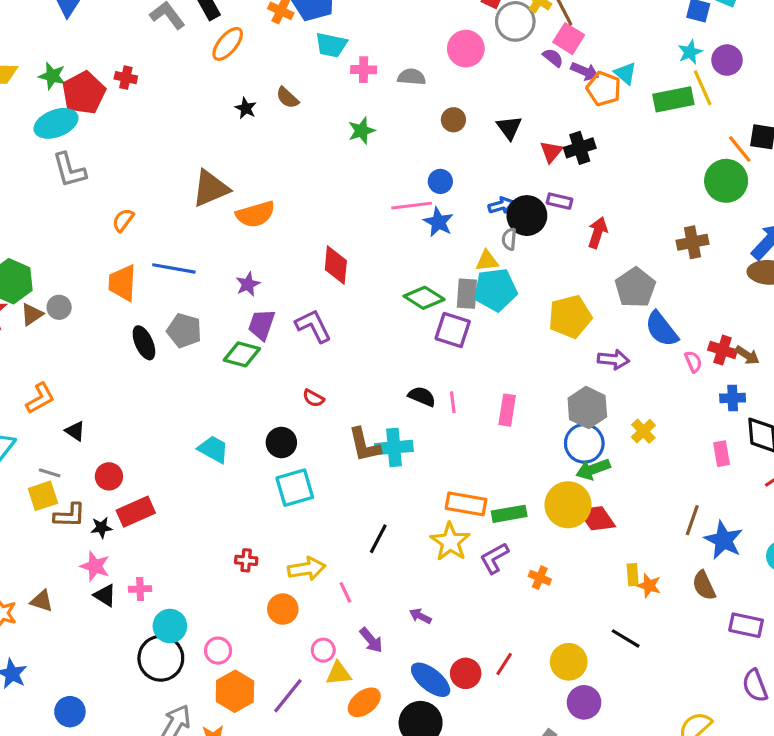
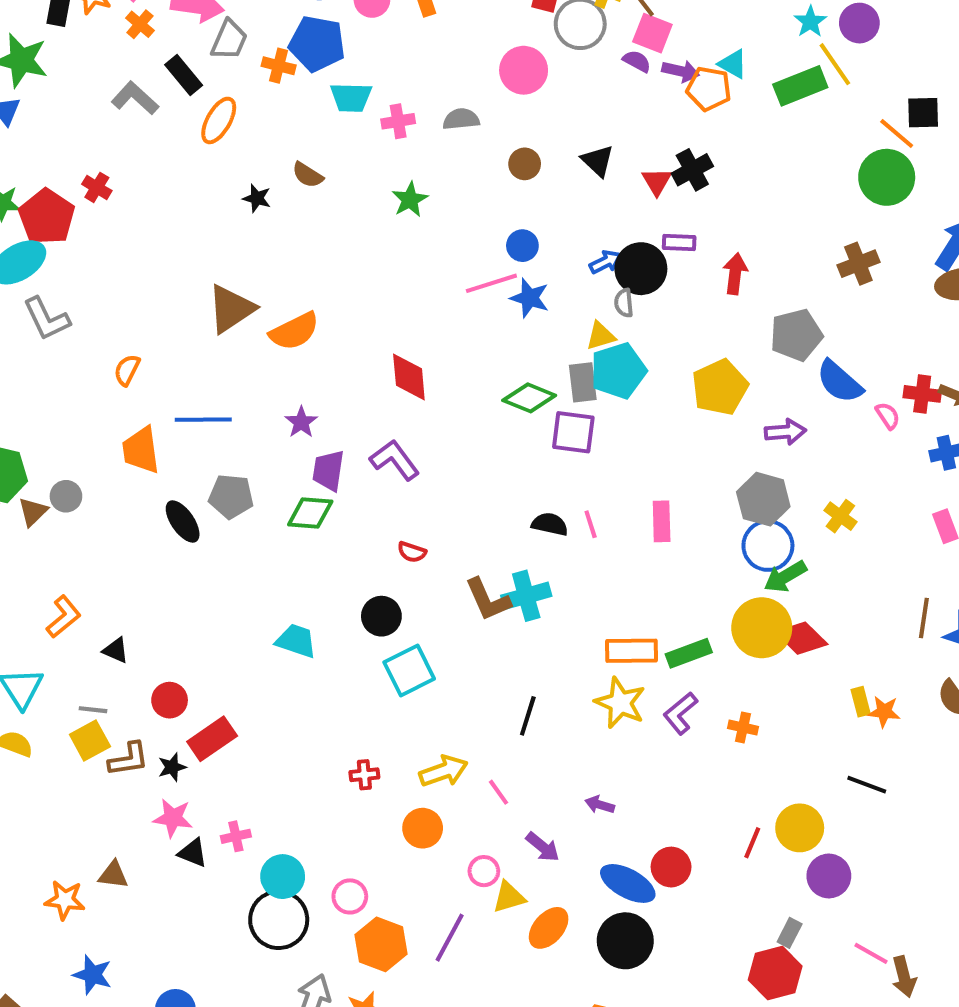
red cross: (126, 78) -> (97, 187), turned 30
gray pentagon: (635, 288) -> (796, 335), turned 30
red line: (504, 664) -> (752, 843), moved

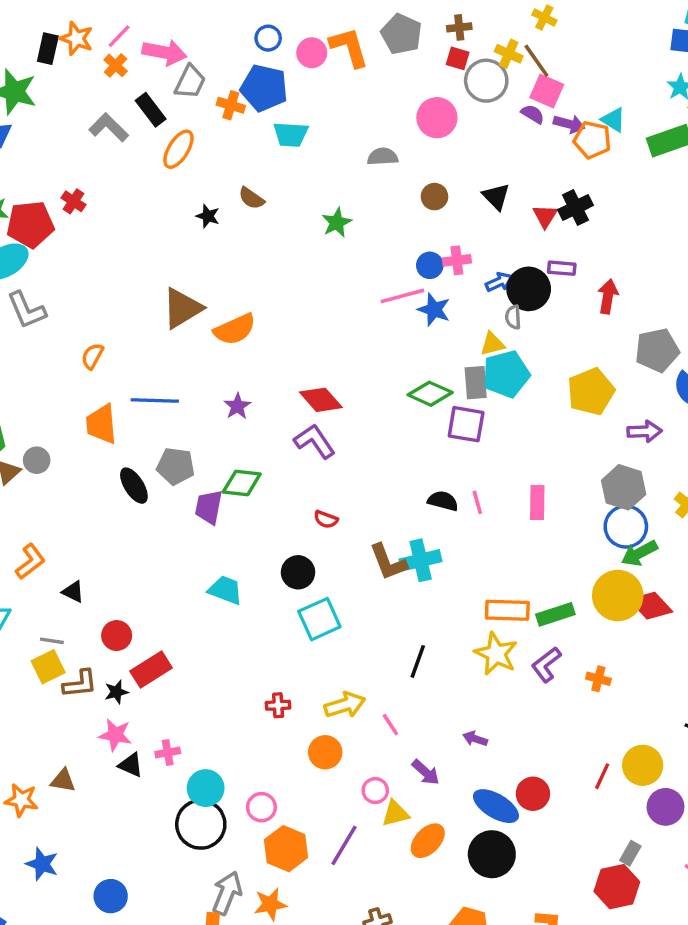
pink cross: (398, 121) -> (457, 260), moved
red pentagon: (47, 217) -> (30, 224), turned 30
red diamond: (409, 377) -> (321, 400), moved, turned -39
purple trapezoid: (328, 471) -> (209, 507), moved

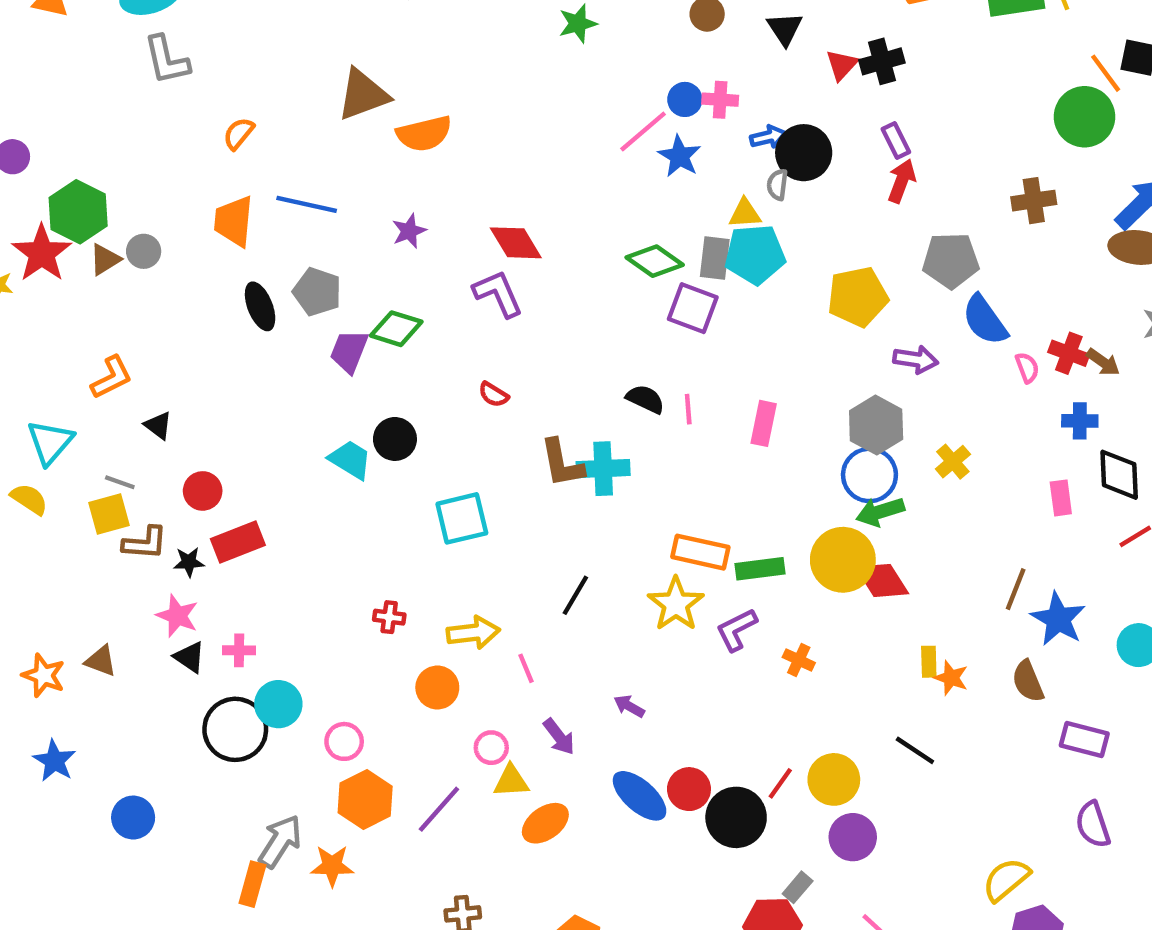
purple rectangle: (562, 268) -> (896, 141), moved, turned 48
pink line: (402, 296) -> (643, 132), turned -36
black circle: (298, 572) -> (395, 439), moved
black circle: (201, 824) -> (235, 729), moved
black circle: (492, 854) -> (736, 817), moved

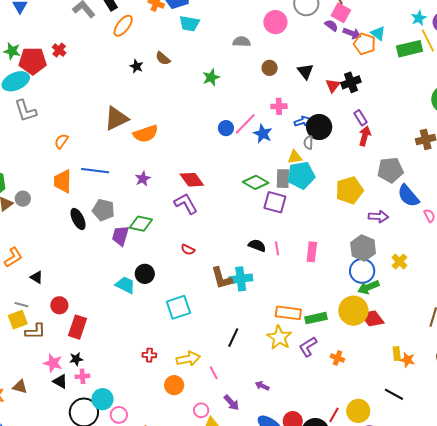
blue circle: (685, 99) -> (226, 128), moved
red rectangle: (238, 542) -> (78, 327), turned -45
black star: (189, 562) -> (76, 359), moved
pink circle: (344, 741) -> (119, 415), moved

